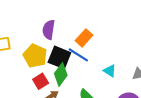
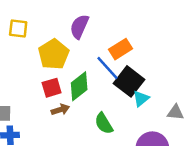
black square: (59, 57) -> (129, 81), moved
cyan triangle: (110, 71) -> (141, 99), turned 32

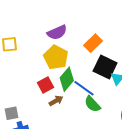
purple semicircle: (79, 27) -> (57, 32), turned -126
yellow pentagon: (54, 54) -> (56, 57), moved
blue line: (107, 68) -> (84, 88), moved

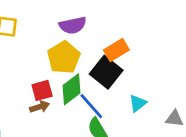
black square: (105, 67) -> (106, 72), moved
brown arrow: (56, 101) -> (40, 107), moved

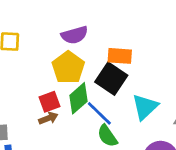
orange rectangle: (116, 50) -> (120, 56), turned 40
cyan triangle: (138, 103) -> (145, 107), size x1.5

